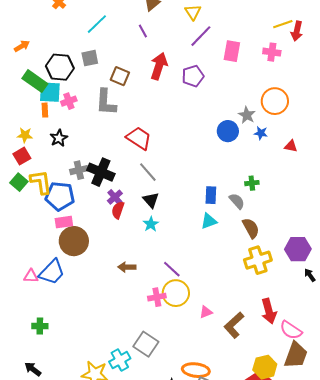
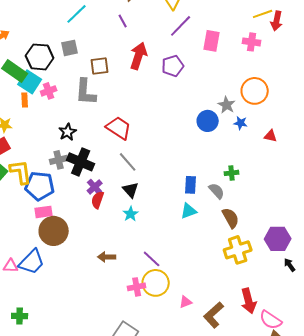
brown square: (120, 76) -> (100, 66), turned -30
cyan square: (50, 92) -> (30, 82), turned 30
black star: (59, 138) -> (68, 132), moved

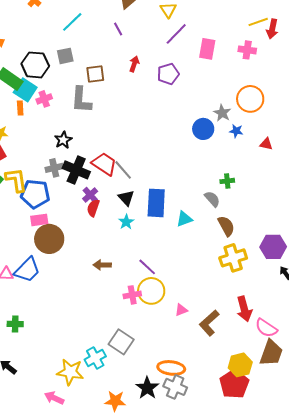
red arrow: (139, 56) -> (134, 64), size x0.6
red trapezoid: (119, 128) -> (104, 164), moved
blue rectangle: (191, 185) -> (156, 203), moved, size x1.6

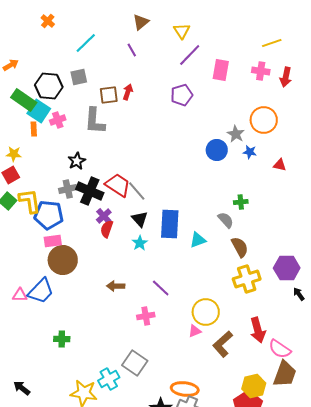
red arrow: (272, 29) -> (286, 77), moved
red arrow: (134, 64) -> (128, 92), moved
yellow circle: (151, 291) -> (206, 312), moved
green cross: (15, 324) -> (62, 339), moved

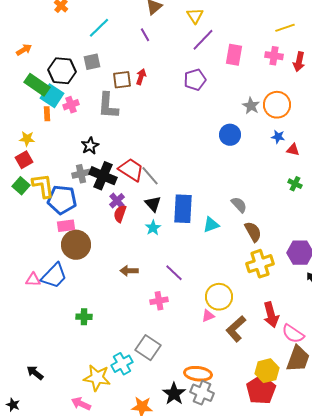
gray star: (236, 134) -> (251, 106), moved
blue star: (250, 152) -> (278, 137), moved
green cross: (241, 202) -> (295, 184), moved, turned 32
green cross: (62, 339) -> (84, 317), moved

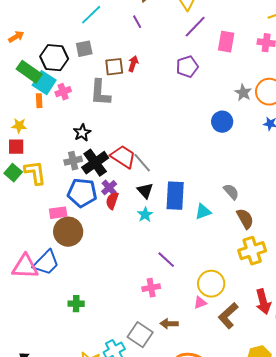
red square: (24, 160) -> (16, 147), turned 30
black cross: (103, 176) -> (95, 163), turned 32
blue pentagon: (62, 200) -> (82, 193), moved
brown arrow: (129, 271) -> (169, 324), moved
pink triangle: (33, 280) -> (25, 267), size x1.8

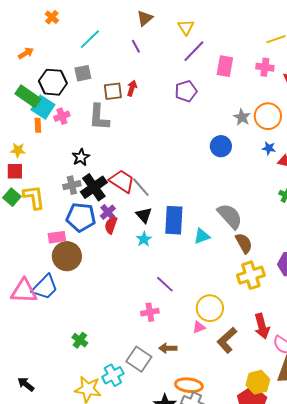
orange arrow: (16, 37) -> (26, 53), moved
gray semicircle: (231, 192) -> (230, 216), size x1.6
green cross: (76, 304) -> (80, 340), moved, turned 35

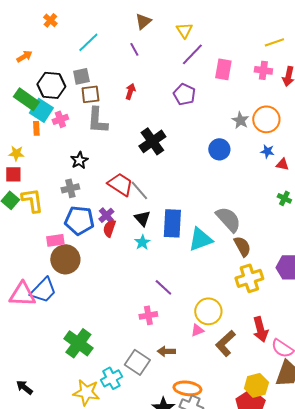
brown square: (113, 91) -> (90, 94), moved
purple pentagon: (186, 91) -> (184, 94), turned -30
black cross: (94, 187) -> (152, 141), moved
cyan triangle: (202, 236) -> (200, 239), size x1.5
green cross: (80, 340) -> (78, 343), size x1.8

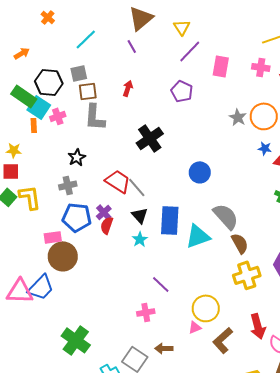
brown triangle: (143, 21) -> (141, 18), size x1.5
blue circle: (219, 149) -> (200, 172), moved

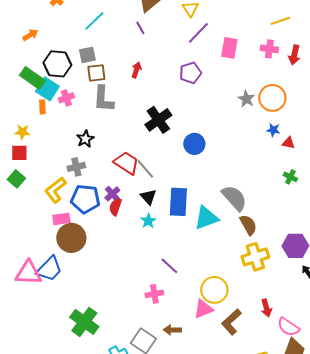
purple pentagon: (182, 91) -> (190, 73), turned 30
blue circle: (200, 172) -> (194, 144), moved
yellow L-shape: (30, 197) -> (55, 190), moved, turned -120
red arrow: (258, 326) -> (266, 308), size x0.7
pink triangle: (195, 327) -> (203, 309), size x1.5

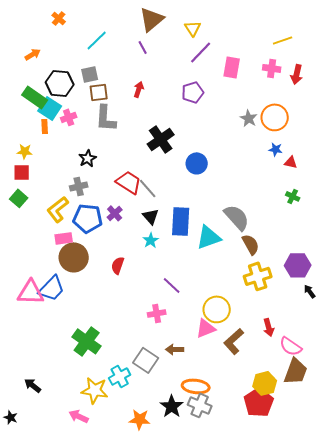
red semicircle: (115, 207) -> (118, 265), moved

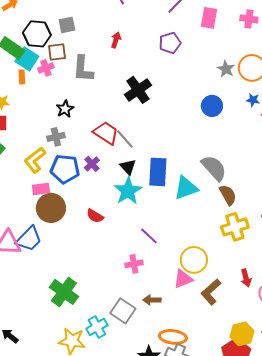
brown square: (99, 92) -> (57, 52), moved
blue circle: (197, 163) -> (212, 106), moved
cyan star: (151, 240) -> (128, 191), size x1.8
red semicircle: (118, 265) -> (95, 216), turned -78

